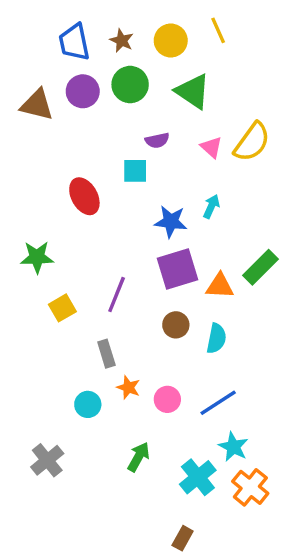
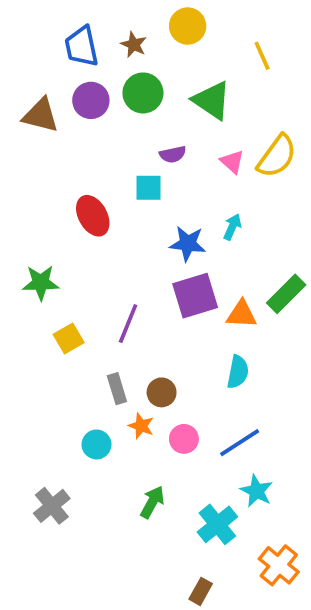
yellow line: (218, 30) -> (262, 56), moved
yellow circle: (171, 41) -> (188, 26), moved
brown circle: (176, 325) -> (162, 392), moved
orange cross: (250, 487) -> (279, 565), moved

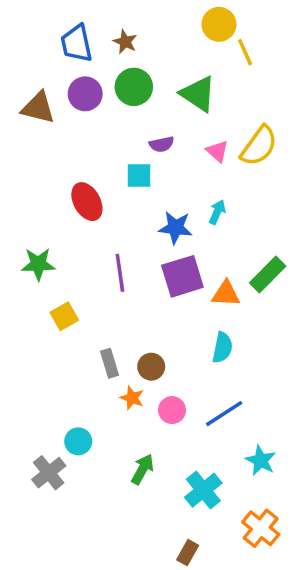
yellow circle: (188, 26) -> (219, 24), moved
purple line: (128, 324) -> (120, 273), moved, turned -30
cyan circle: (96, 444) -> (78, 441), moved
cyan star: (256, 491) -> (261, 460), moved

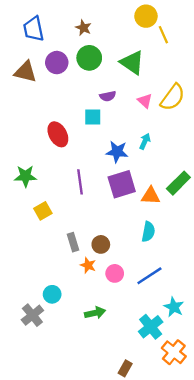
blue trapezoid: (76, 43) -> (34, 29), moved
green arrow: (142, 469) -> (95, 313), turned 48
cyan cross: (203, 490) -> (151, 327), moved

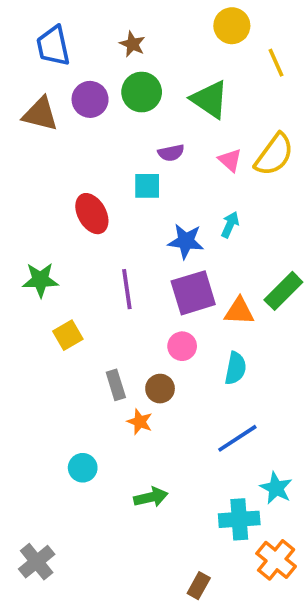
yellow line: (163, 35) -> (276, 63), moved
pink circle: (115, 273) -> (182, 346), moved
gray cross: (32, 315) -> (37, 562), moved
cyan cross: (151, 327) -> (239, 519), turned 35

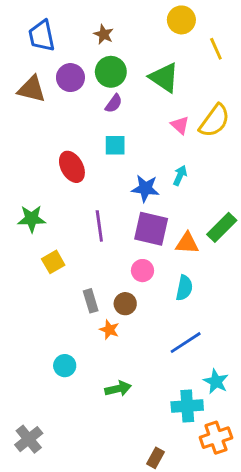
purple semicircle: (171, 153) -> (114, 103), moved, turned -42
purple square: (193, 293) -> (151, 229), turned 30
orange cross: (276, 560) -> (216, 438), turned 32

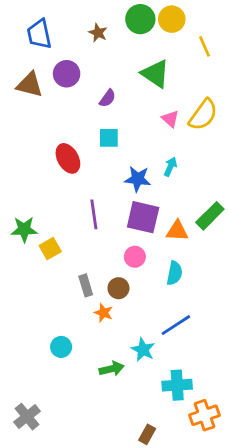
green circle: (111, 72) -> (140, 19), moved
green star: (32, 219) -> (24, 229), moved
cyan star: (216, 381) -> (143, 350), moved

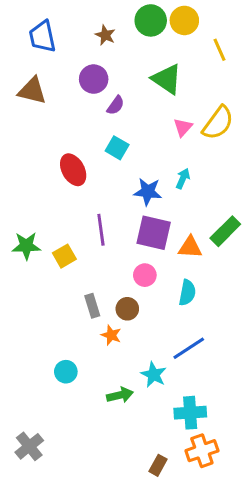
purple circle: (67, 74) -> (94, 79), moved
pink triangle: (170, 119) -> (183, 127), turned 30
cyan square: (109, 138) -> (117, 148), turned 30
yellow square: (50, 249) -> (64, 256), moved
orange cross: (205, 415) -> (202, 451), moved

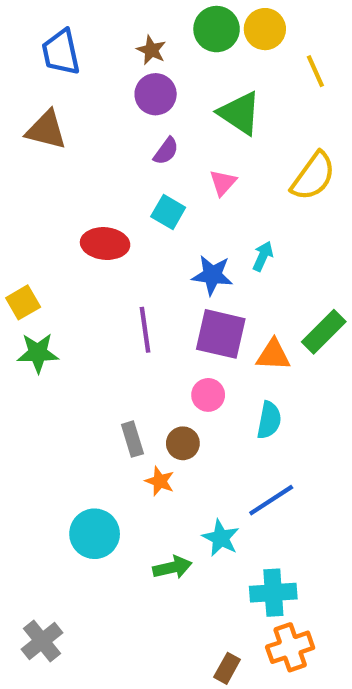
purple circle: (94, 79) -> (156, 94), moved
pink triangle: (183, 127) -> (223, 183), moved
red ellipse: (73, 170) -> (105, 244), turned -56
yellow square: (64, 256) -> (23, 302), moved
cyan circle: (66, 372) -> (95, 534), size x1.5

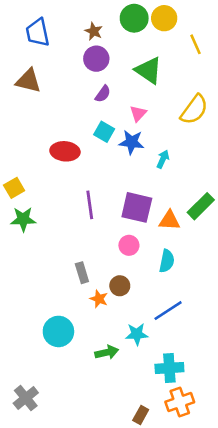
blue star: (212, 275) -> (132, 142), moved
brown circle: (183, 443) -> (120, 286), moved
cyan star: (221, 538) -> (137, 334), turned -30

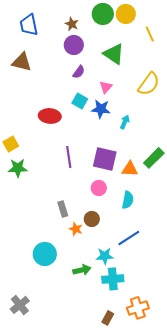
cyan cross: (169, 368) -> (113, 279), moved

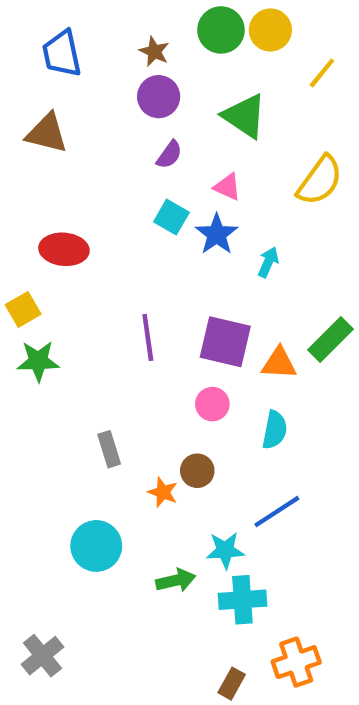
yellow line: (150, 34) -> (322, 73), turned 63
pink triangle: (106, 87) -> (227, 187), turned -48
blue star: (101, 109) -> (217, 234), turned 30
red ellipse: (50, 116) -> (64, 249), moved
gray rectangle: (63, 209) -> (109, 449), moved

